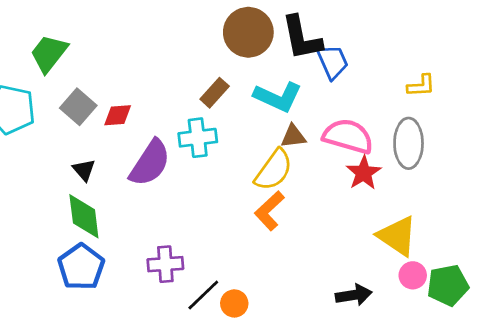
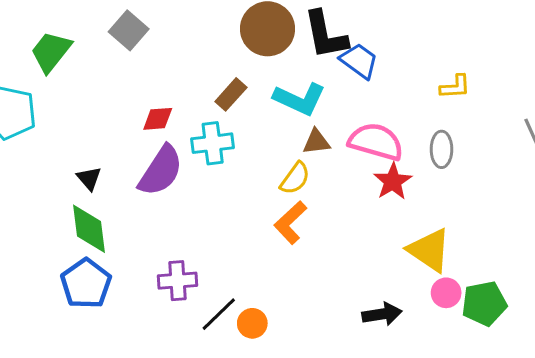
blue trapezoid: (333, 62) -> (359, 61), turned -30
gray square: (78, 107) -> (129, 30), moved
red diamond: (118, 115) -> (158, 119), moved
gray ellipse: (409, 143) -> (441, 149), size x0.7
yellow semicircle: (274, 170) -> (295, 178), size x0.7

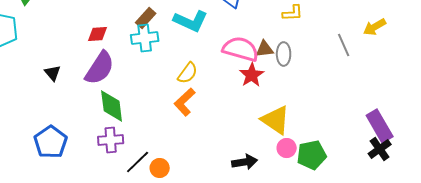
brown triangle: (316, 142) -> (265, 49), moved
cyan cross: (213, 143) -> (145, 38), moved
green diamond: (89, 229) -> (112, 106), moved

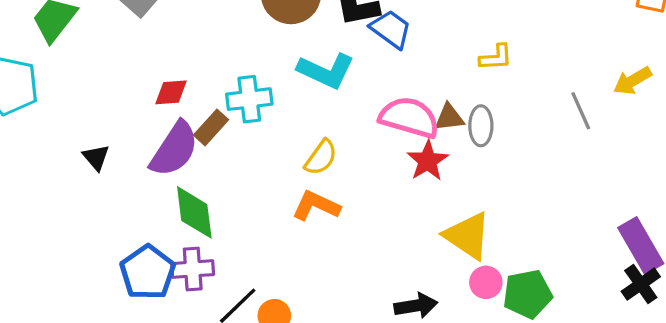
brown rectangle: (146, 18) -> (211, 127), moved
orange L-shape: (185, 102) -> (316, 206), turned 68
blue pentagon: (51, 142) -> (148, 272), moved

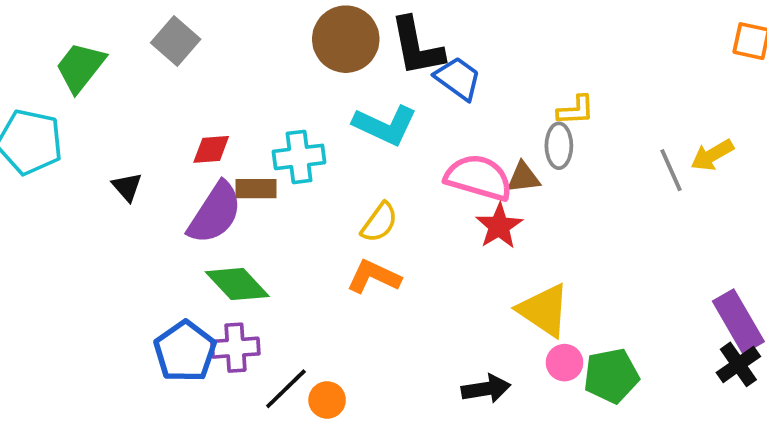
yellow arrow: (632, 81) -> (712, 155), moved
gray ellipse: (481, 126) -> (559, 146), moved
brown rectangle: (211, 127) -> (256, 189), turned 48
black triangle: (96, 157) -> (127, 187), moved
green diamond: (194, 212) -> (237, 284), turned -36

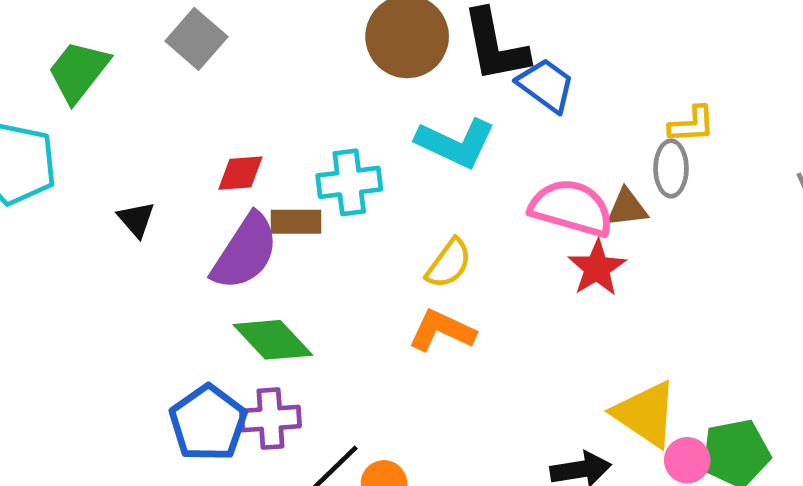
yellow triangle: (544, 310) -> (646, 414), moved
pink circle: (564, 363) -> (687, 460), moved

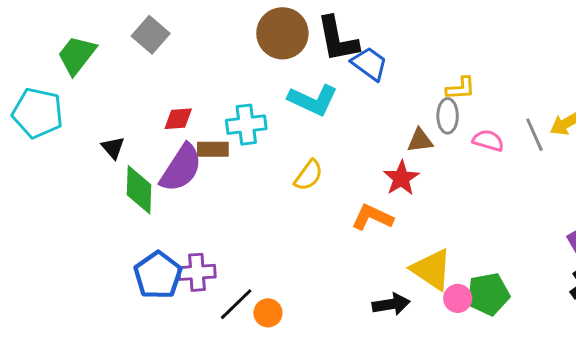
pink semicircle: (571, 208) -> (488, 141), moved, size x0.6
orange L-shape: (442, 331) -> (372, 217), moved
green diamond: (273, 340) -> (139, 190), moved, turned 45

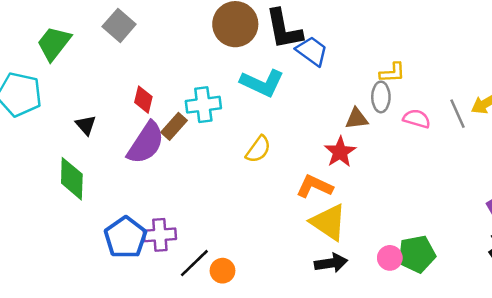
red diamond: (178, 119) -> (143, 100), turned -72
brown rectangle: (213, 149) -> (174, 126), turned -48
green diamond: (139, 190) -> (72, 179), moved
yellow triangle: (432, 269) -> (329, 222), moved

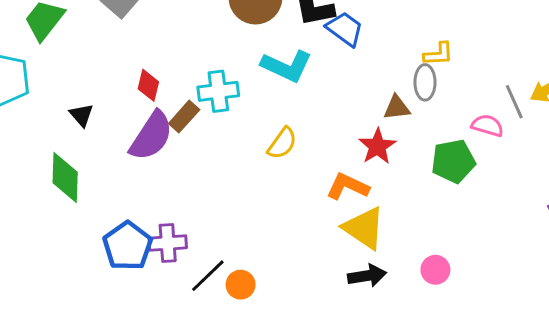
pink semicircle: (417, 119) -> (487, 125), moved
green pentagon: (417, 254) -> (453, 161), moved

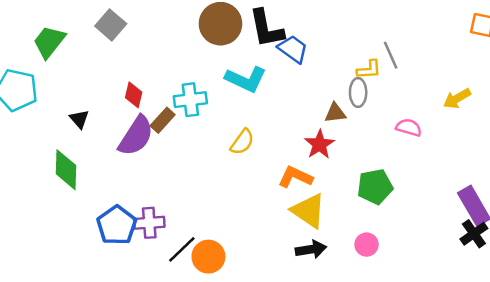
gray line: (514, 102) -> (391, 55), moved
green pentagon: (453, 161) -> (375, 187), moved
orange circle: (241, 285) -> (208, 257), size x1.4

